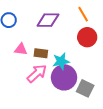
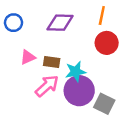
orange line: (83, 14) -> (102, 15), turned 42
pink triangle: (21, 49) -> (28, 57), turned -32

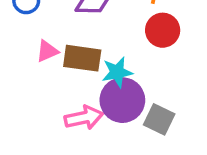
brown rectangle: (52, 62) -> (82, 58), size x1.5
pink arrow: (47, 86) -> (84, 118), moved, turned 30

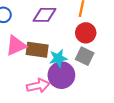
pink triangle: (47, 51) -> (16, 46), size x1.5
gray square: (159, 119) -> (85, 56), moved

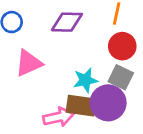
brown rectangle: (37, 50) -> (81, 106), moved
purple circle: (61, 75) -> (108, 103), moved

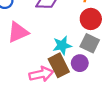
purple circle: (108, 103) -> (80, 63), size x0.6
brown rectangle: (81, 106) -> (59, 65), turned 55

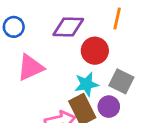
red circle: (91, 19) -> (95, 51), moved

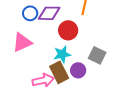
blue circle: (14, 27) -> (30, 13), moved
gray square: (121, 81) -> (97, 55), moved

